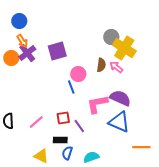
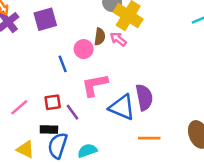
pink circle: (78, 74) -> (84, 49), moved
purple semicircle: (120, 98) -> (144, 97), moved, turned 55
blue semicircle: (67, 153) -> (58, 146), size x1.5

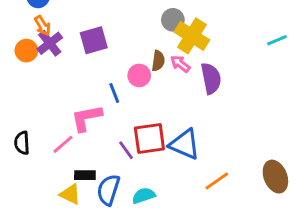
pink L-shape: (95, 85) -> (86, 118), moved
purple semicircle: (144, 97) -> (211, 78), moved
red square: (53, 102) -> (149, 138), moved, size x1.6
black rectangle: (49, 130) -> (85, 175), moved
orange line: (149, 138) -> (217, 181), turned -35

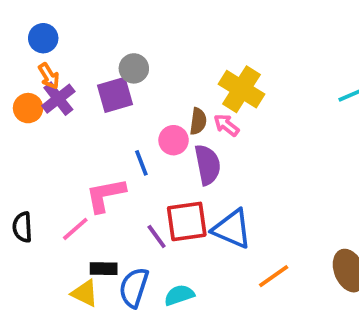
gray circle: (173, 20) -> (134, 68), moved
purple semicircle: (211, 78) -> (208, 165), moved

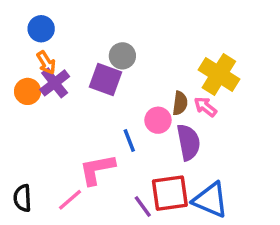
purple square: (115, 95) -> (105, 80), turned 36

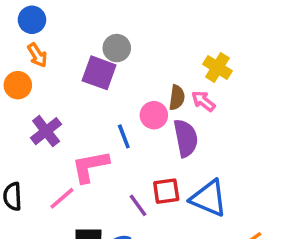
yellow cross: (219, 74) -> (217, 68), size x0.7
purple cross: (55, 83) -> (46, 131), moved
red square: (170, 193) -> (166, 191), size x0.7

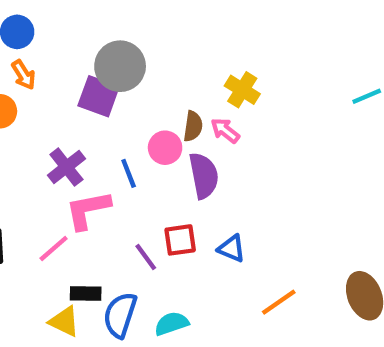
gray circle: (117, 48) -> (120, 66), size x1.5
purple cross: (46, 131) -> (66, 167), moved
blue triangle: (209, 198) -> (232, 249), size x0.6

